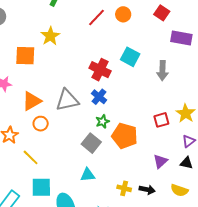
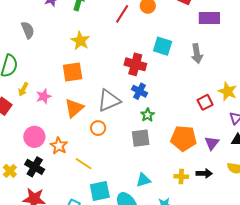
orange square: (25, 56) -> (73, 72), moved
orange circle: (41, 124) -> (98, 128), moved
orange pentagon: (125, 136) -> (184, 138), moved
gray square: (91, 143) -> (141, 138), turned -36
cyan triangle: (88, 175) -> (143, 180), moved

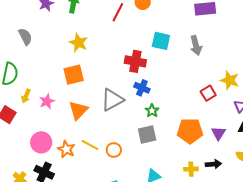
orange circle: (98, 128) -> (114, 150), moved
yellow line: (84, 164) -> (90, 145), moved

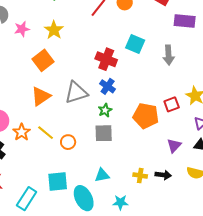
orange square: (74, 75) -> (43, 60), turned -35
pink star: (47, 101) -> (22, 29), moved
green star: (152, 111) -> (105, 110), moved
orange pentagon: (190, 131) -> (146, 116), moved

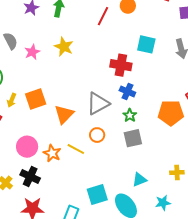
orange square: (43, 60) -> (36, 99), moved, turned 30
orange circle: (68, 142) -> (97, 135), moved

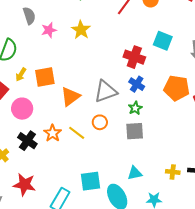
orange pentagon: (171, 113) -> (177, 88), moved
pink circle: (27, 147) -> (22, 109), moved
black cross: (30, 176) -> (27, 141), moved

